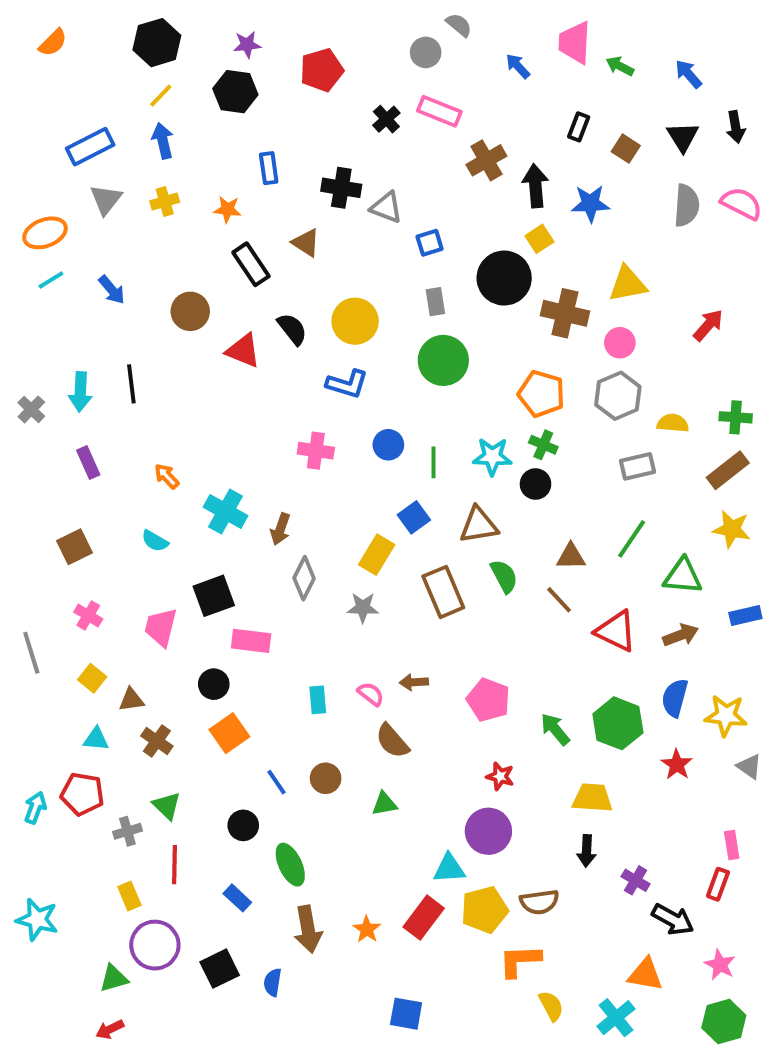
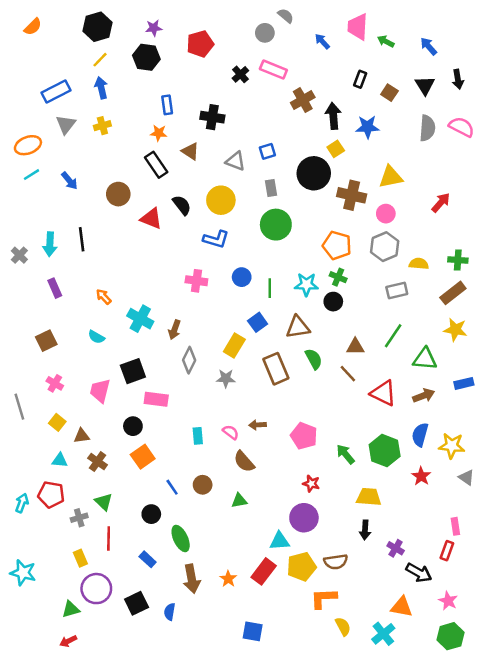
gray triangle: (386, 207) -> (236, 161), moved
orange star: (227, 209) -> (159, 133), moved

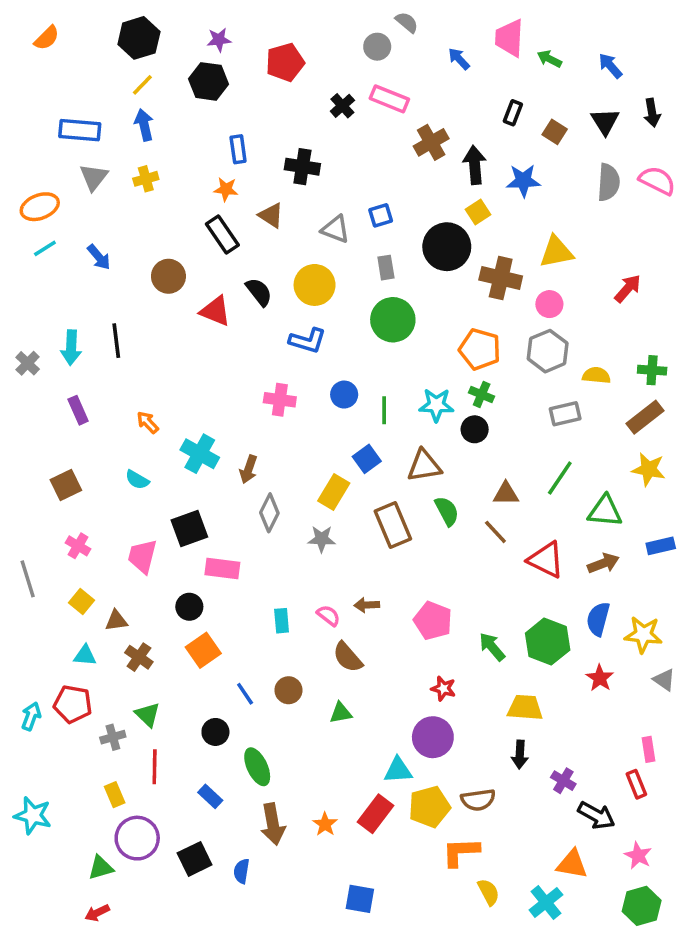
blue rectangle: (56, 91) -> (80, 130), turned 32
red rectangle: (447, 551) -> (636, 784), turned -42

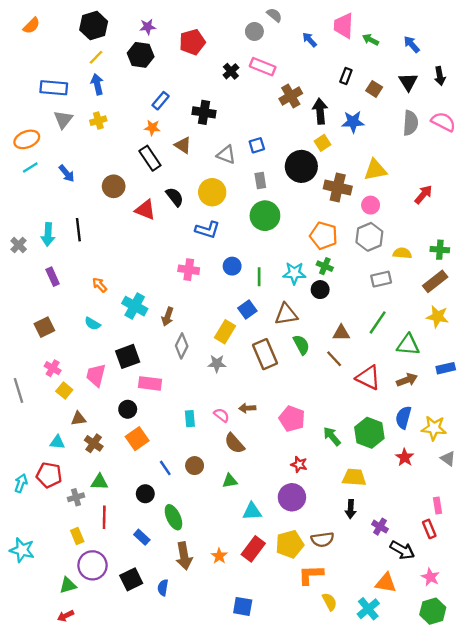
blue rectangle: (238, 149) -> (161, 101), turned 48
yellow square: (82, 602) -> (64, 390), moved
green triangle: (148, 715) -> (100, 482), turned -42
cyan triangle: (398, 770) -> (252, 511), moved

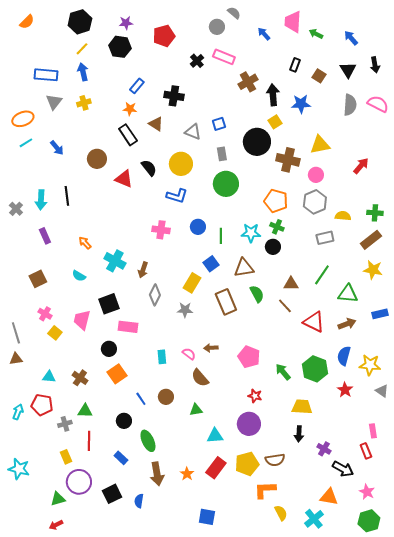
brown triangle: (78, 419) -> (16, 359), moved

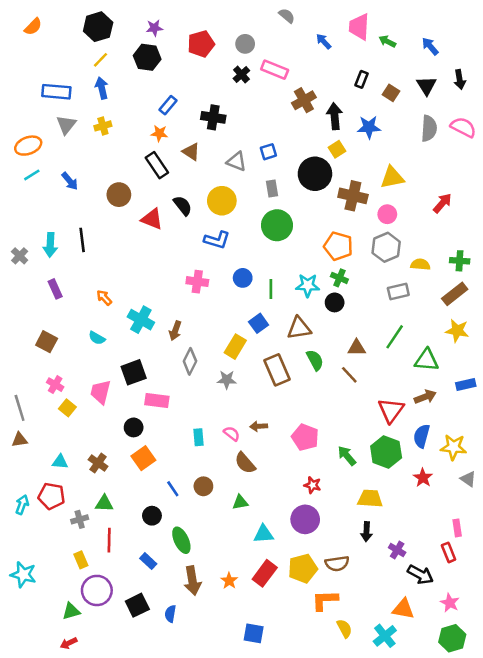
gray circle: (217, 27) -> (245, 44), moved
brown square: (38, 279) -> (47, 342), turned -36
red triangle: (314, 322) -> (391, 410), moved, turned 40

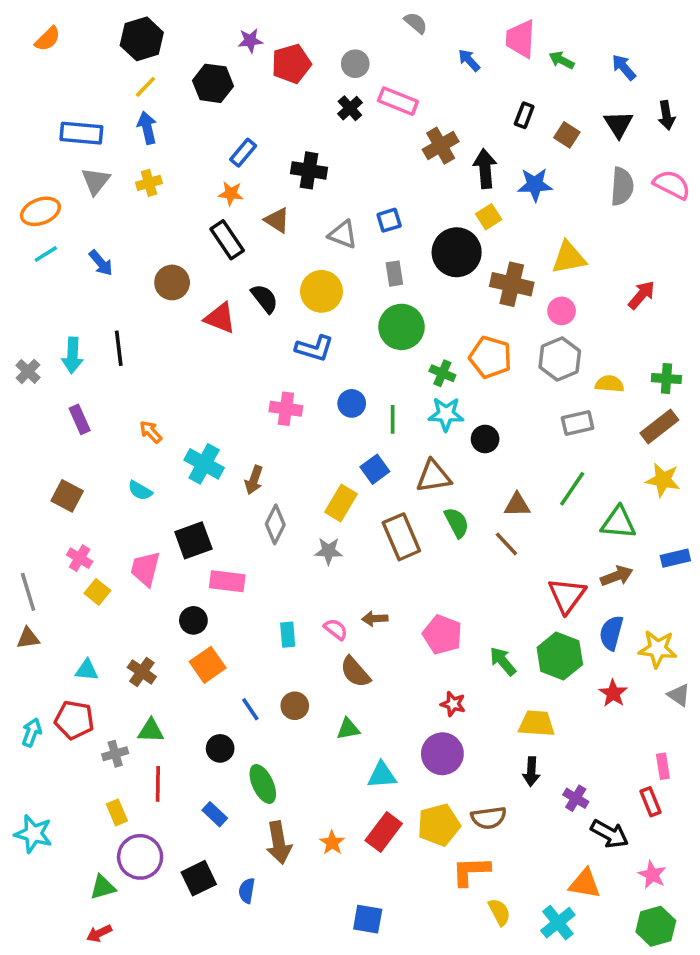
purple star: (154, 28) -> (250, 41), moved
green cross: (339, 278) -> (442, 373), moved

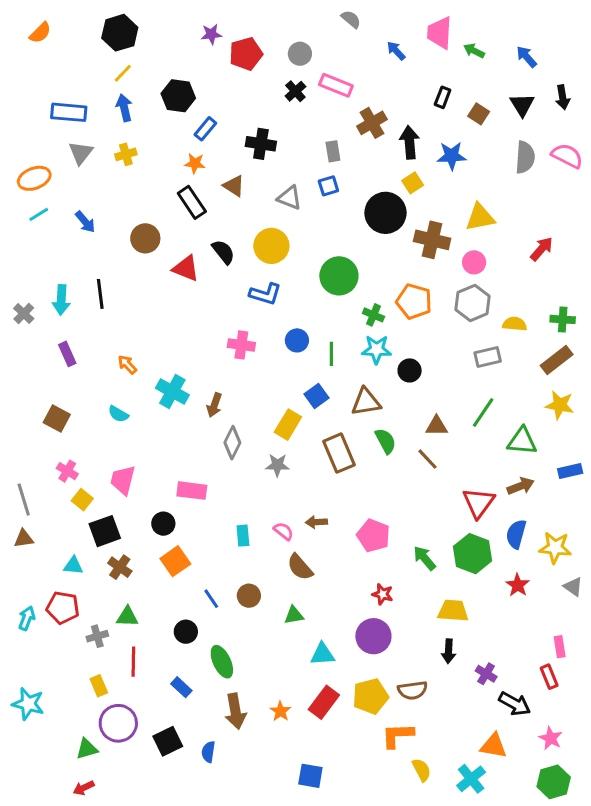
black hexagon: (213, 83) -> (178, 96), moved
gray rectangle: (394, 274) -> (333, 151), moved
black square: (193, 540) -> (105, 531), moved

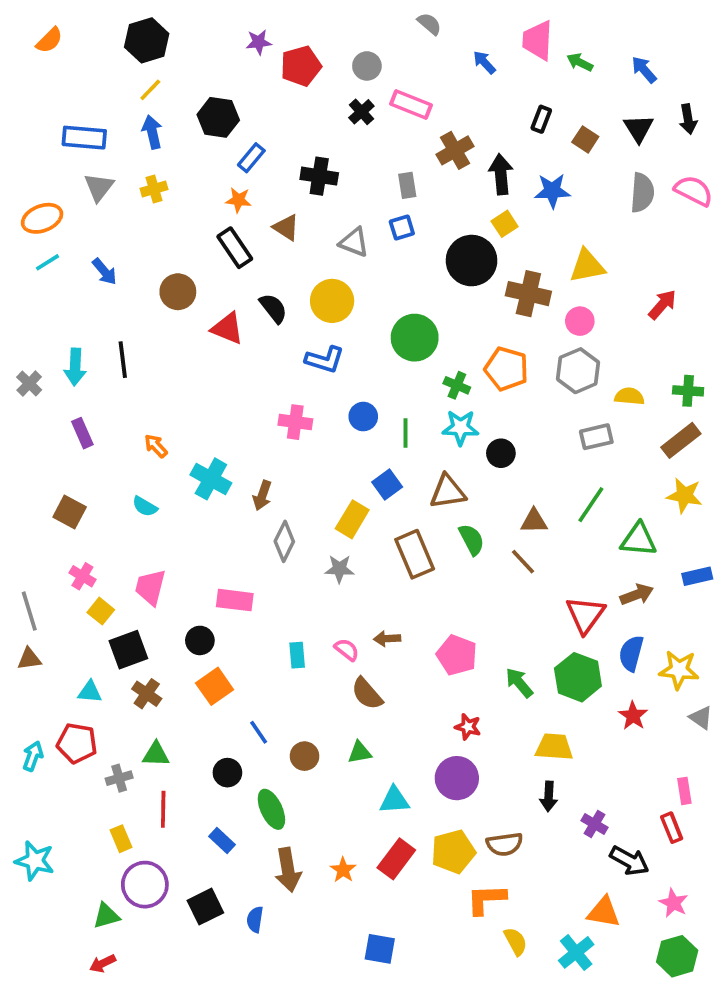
brown circle: (249, 596) -> (305, 756), moved

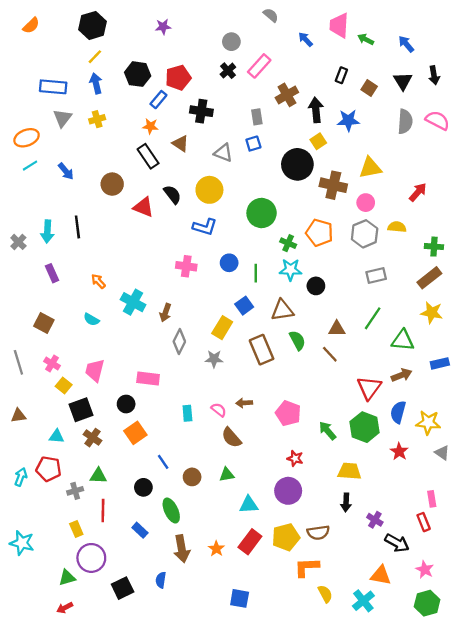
red pentagon: (301, 66) -> (178, 78), moved
pink rectangle: (411, 105) -> (259, 66), turned -70
yellow semicircle: (629, 396) -> (397, 227), moved
gray line: (29, 611) -> (18, 362), moved
black square: (205, 907) -> (123, 588), moved

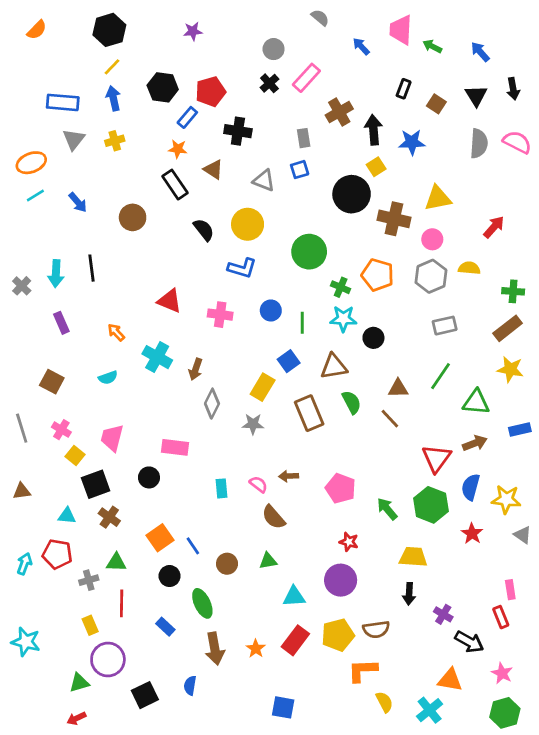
red triangle: (143, 207) -> (170, 301), moved
cyan semicircle: (91, 319) -> (108, 378), turned -49
orange square: (135, 433) -> (160, 538), moved

